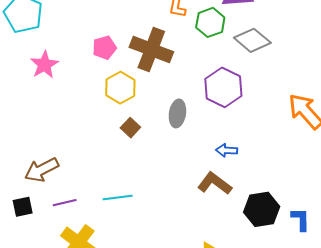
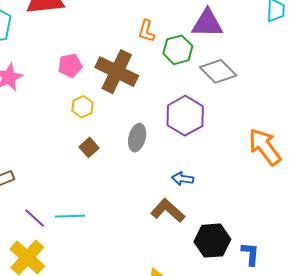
yellow hexagon: (120, 88) -> (83, 107), size x0.7
purple line: (65, 203) -> (35, 218), moved, turned 50

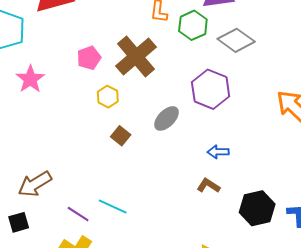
brown cross: (117, 72) -> (136, 56), turned 33
gray ellipse: (137, 138) -> (167, 118), turned 40
brown L-shape: (168, 211) -> (208, 186), size x0.7
cyan line: (70, 216) -> (113, 207), turned 36

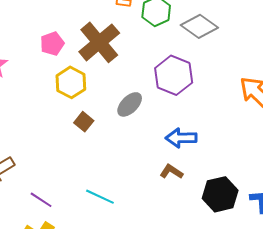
yellow hexagon: (108, 97) -> (71, 82), size x1.4
blue arrow: (218, 152) -> (181, 138), size x1.4
cyan line: (113, 207) -> (100, 197), moved

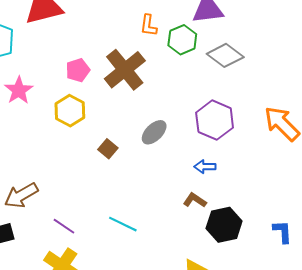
purple hexagon: (174, 75) -> (215, 120), moved
yellow hexagon: (71, 82) -> (70, 111), moved
blue arrow: (181, 138) -> (205, 167), size x0.7
black hexagon: (220, 194) -> (224, 225), moved

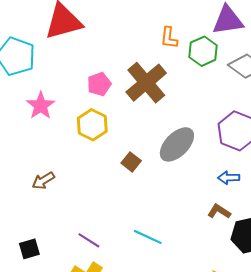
gray ellipse: (154, 132) -> (177, 144), size x1.4
brown arrow: (21, 195) -> (43, 181), moved, size x0.7

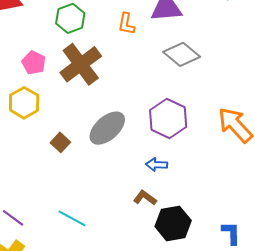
orange L-shape: (169, 38) -> (126, 24), moved
green hexagon: (203, 51) -> (70, 18), moved
pink pentagon: (99, 84) -> (34, 63), turned -30

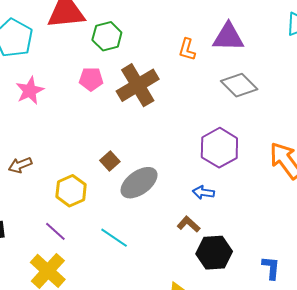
green hexagon: (70, 18) -> (107, 36), moved
pink pentagon: (34, 63) -> (91, 79), turned -30
yellow hexagon: (24, 103) -> (71, 191), moved
gray ellipse: (107, 128) -> (139, 183), moved

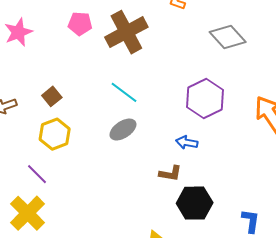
brown square: (110, 161) -> (52, 96), moved
gray ellipse: (139, 183) -> (123, 130), size x0.7
brown L-shape: (189, 224) -> (170, 173), turned 145
cyan line: (114, 238) -> (124, 92), moved

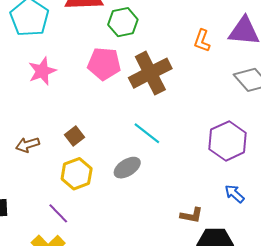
pink pentagon: (80, 24) -> (104, 64), size x1.4
gray ellipse: (123, 130) -> (127, 168), moved
blue arrow: (187, 142) -> (234, 194), moved, turned 30

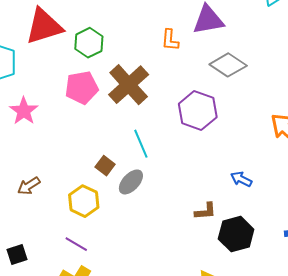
cyan line: (147, 133) -> (141, 144), turned 44
brown square: (75, 136) -> (105, 166), moved
purple hexagon: (228, 141) -> (198, 110), moved

